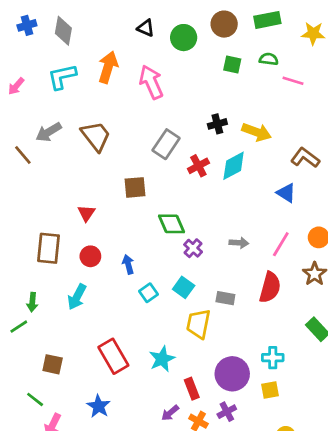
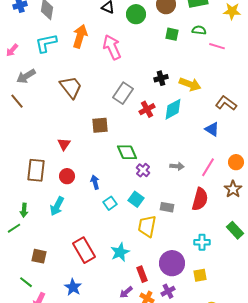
gray arrow: (49, 132) -> (26, 76), moved
cyan cross: (273, 358) -> (202, 242), moved

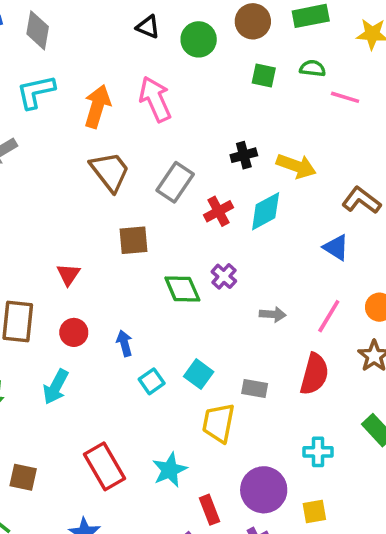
orange arrow: (80, 36) -> (97, 106), moved
brown trapezoid: (71, 87) -> (110, 171), moved
purple cross: (143, 170) -> (224, 276), moved

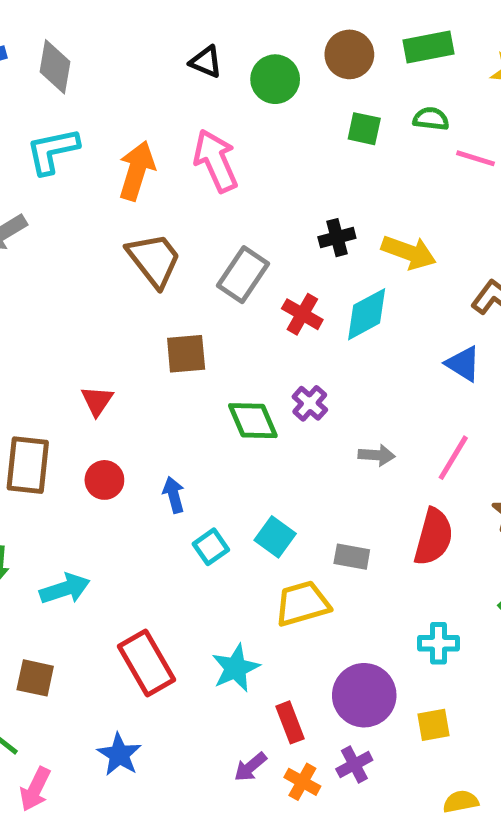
red cross: (218, 211) -> (302, 314), turned -32
cyan arrow: (56, 387) -> (65, 589), moved, turned -136
yellow trapezoid: (218, 423) -> (302, 604), turned 63

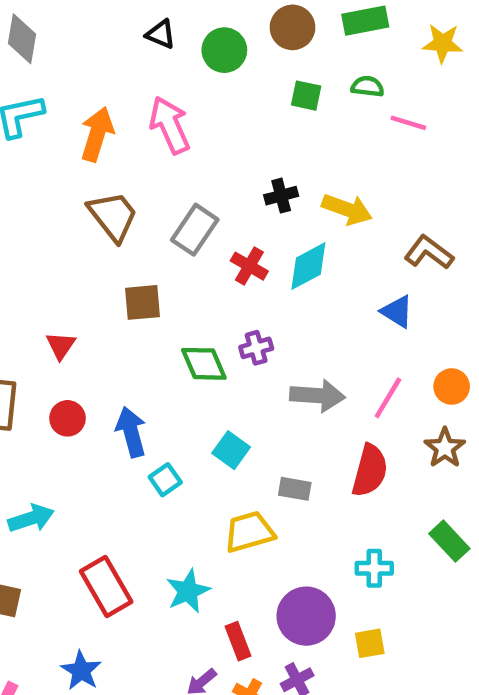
purple cross: (310, 403) -> (256, 348), turned 32
gray arrow: (377, 455) -> (318, 396), size x1.6
blue arrow: (174, 495) -> (131, 432), size x1.5
cyan square: (275, 537) -> (231, 450), moved

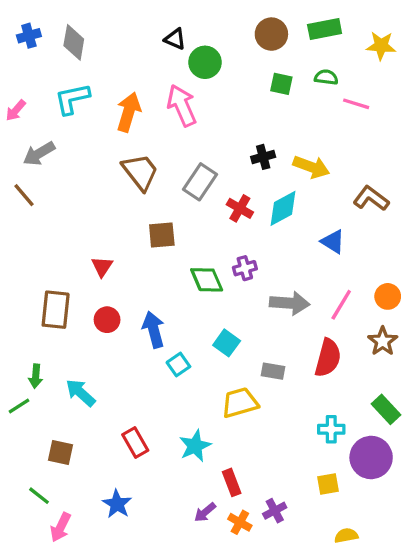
green circle: (224, 50) -> (205, 62), moved
blue triangle: (397, 311) -> (333, 242), moved
cyan arrow: (31, 518) -> (80, 393), turned -120
red rectangle: (106, 587) -> (135, 443), size x0.7
purple circle: (306, 616) -> (371, 457), moved

